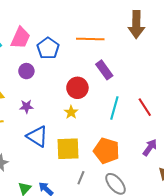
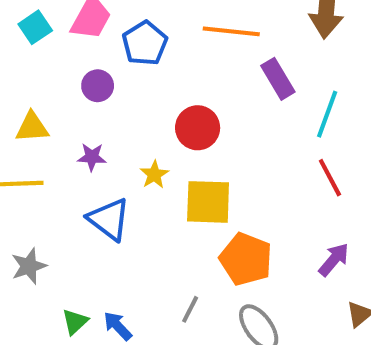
purple rectangle: (104, 70) -> (278, 79), moved
cyan line: (114, 108) -> (327, 114), moved
yellow star: (71, 112) -> (154, 175), moved
yellow square: (68, 149) -> (208, 202), moved

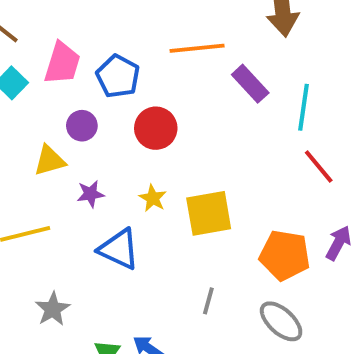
yellow triangle: (32, 127) -> (50, 161), moved
red circle: (198, 128) -> (156, 128), moved
orange pentagon: (246, 259) -> (285, 255), moved
gray line: (190, 309) -> (208, 301), moved

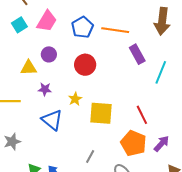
blue pentagon: (118, 76) -> (82, 27), moved
red line: (319, 167) -> (142, 115), moved

